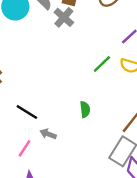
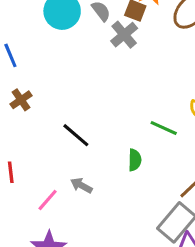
green line: (102, 64) -> (164, 128), moved, turned 60
black line: (27, 112) -> (76, 135), moved

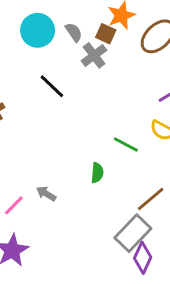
black line: (76, 135) -> (52, 86), moved

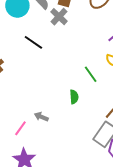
green line: (126, 144) -> (91, 74), turned 36

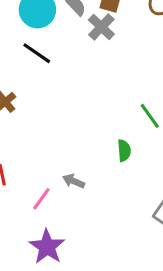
black line: (33, 42) -> (37, 53), moved

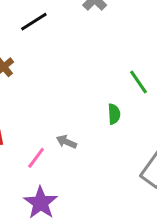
black line: (37, 53) -> (34, 22), turned -68

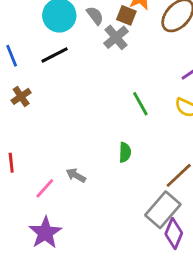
green line: (138, 82) -> (140, 104), moved

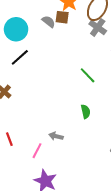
gray semicircle: (95, 16) -> (49, 22), moved
gray cross: (116, 37) -> (98, 27), moved

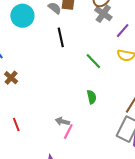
black line: (20, 57) -> (61, 37), moved, turned -60
pink line: (37, 151) -> (68, 132), moved

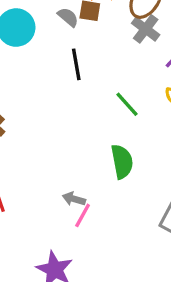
green semicircle: (92, 97) -> (122, 162), size x1.5

